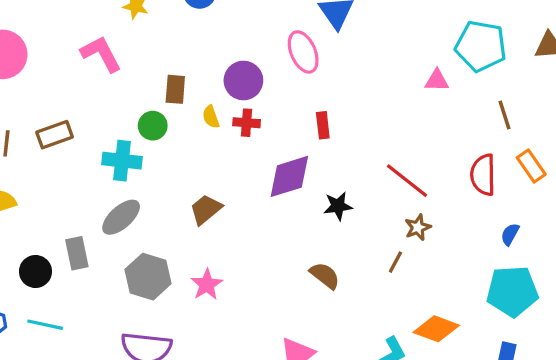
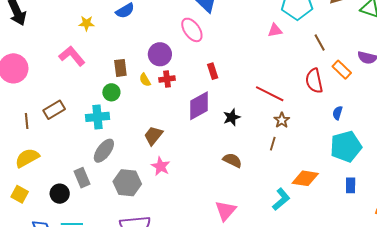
pink star: (207, 285) -> (161, 166), moved

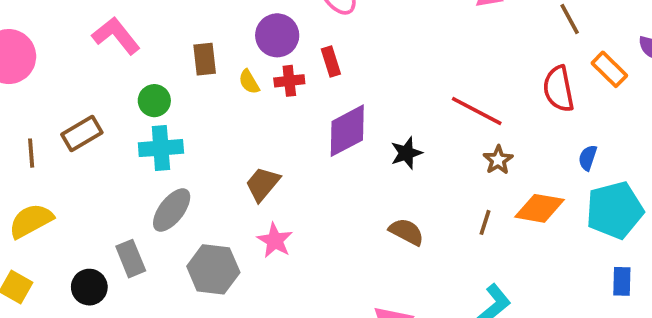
red rectangle: (213, 71) -> (331, 61), moved
green circle: (111, 92) -> (154, 101), moved
blue semicircle: (338, 113) -> (588, 158), moved
brown line: (273, 144) -> (485, 222), moved
orange diamond: (305, 178) -> (540, 208), moved

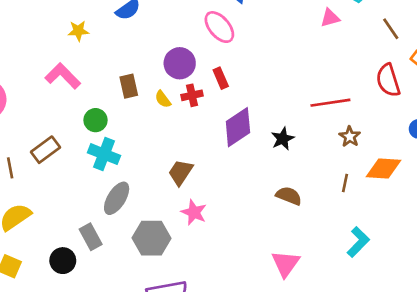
red line: (477, 111) -> (330, 103), turned -30
cyan cross: (161, 148) -> (104, 154), turned 32

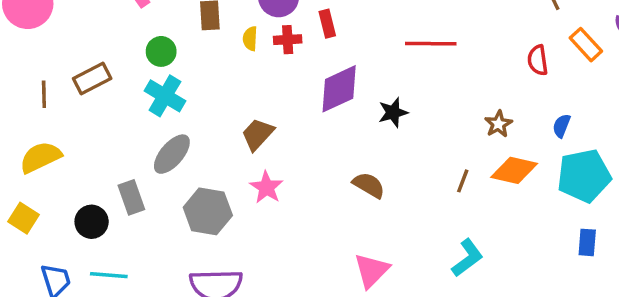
red semicircle: (388, 80) -> (538, 60), size x0.7
yellow semicircle: (163, 99) -> (250, 39), turned 30
red line: (330, 103) -> (431, 44), moved
brown star: (350, 137) -> (498, 124), moved
brown semicircle: (289, 196) -> (369, 185), moved

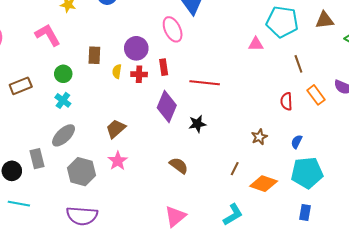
red line: (431, 44) -> (205, 83), moved
purple diamond: (339, 89) -> (167, 107), turned -48
cyan cross: (165, 96) -> (63, 100), size x0.7
orange diamond: (514, 170) -> (264, 184), moved

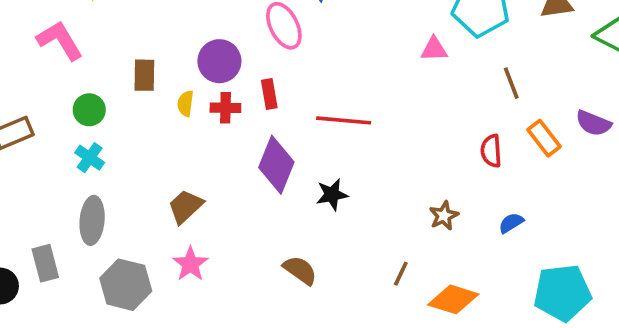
gray ellipse: (64, 135) -> (92, 220), turned -40
blue semicircle: (297, 142) -> (511, 223), turned 32
cyan pentagon: (307, 173) -> (562, 293), moved

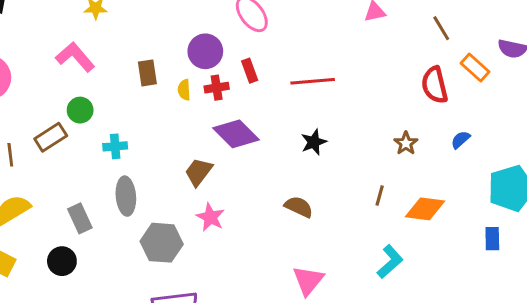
green circle: (89, 110) -> (80, 110), moved
red semicircle: (491, 151) -> (435, 85), size x1.4
cyan cross: (90, 158) -> (115, 146), turned -30
purple diamond: (276, 165) -> (236, 134), moved, turned -57
gray rectangle: (45, 263) -> (80, 218), moved

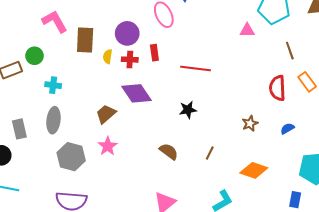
pink L-shape: (75, 57) -> (55, 21), moved
brown rectangle: (147, 73) -> (85, 40), size x1.4
brown line: (380, 196) -> (210, 153), moved

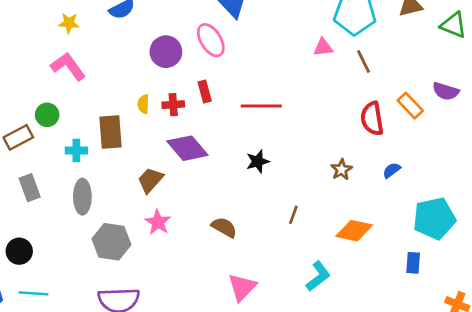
purple circle: (127, 33) -> (166, 52), moved
brown rectangle: (85, 40) -> (110, 132), moved
brown line: (290, 51) -> (364, 62), moved
gray rectangle: (19, 129) -> (30, 188), moved
brown semicircle: (169, 151) -> (224, 227), moved

